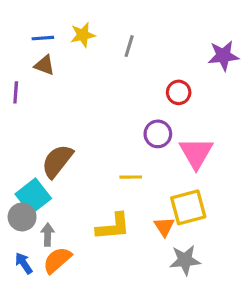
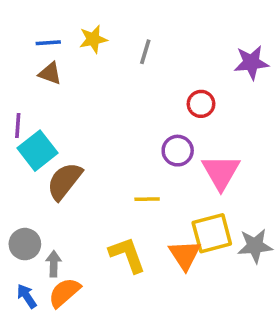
purple line: (16, 92) -> (18, 125), moved
cyan square: (33, 196) -> (37, 151), moved
yellow L-shape: (113, 227) -> (127, 255), turned -105
orange triangle: (164, 227) -> (185, 255), size x1.4
gray star: (185, 260) -> (255, 246), moved

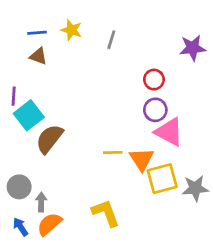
yellow star: (93, 39) -> (71, 30), turned 30
purple circle: (178, 151) -> (155, 110), moved
pink triangle: (221, 172) -> (169, 132), turned -32
yellow L-shape: (127, 255) -> (106, 213), moved
orange triangle: (185, 255) -> (142, 159), moved

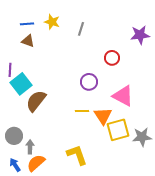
purple circle: (155, 110) -> (89, 82), moved

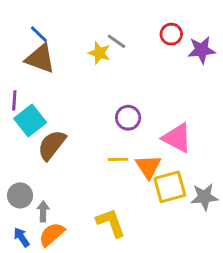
yellow star: (52, 22) -> (99, 53), moved
blue line: (27, 24) -> (39, 34), turned 48
gray line: (81, 29) -> (117, 41), turned -72
brown triangle: (28, 41) -> (40, 59), size x1.6
red circle: (112, 58) -> (171, 34), moved

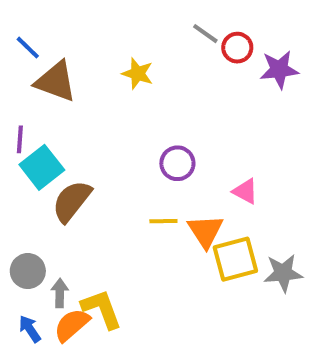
blue line: (39, 34) -> (28, 48), moved
gray line: (117, 41) -> (205, 34), moved
pink triangle: (177, 138) -> (245, 191), size x0.6
yellow L-shape: (111, 223) -> (102, 309), moved

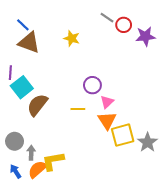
blue line: (28, 48) -> (23, 25), moved
pink triangle: (245, 191) -> (107, 102), moved, turned 48
yellow line: (163, 221) -> (78, 109), moved
gray star: (283, 273) -> (148, 142), turned -30
yellow L-shape: (102, 309) -> (53, 161), turned -80

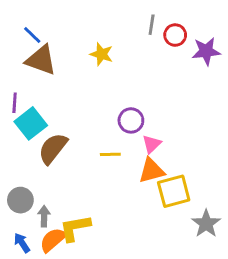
gray line: (107, 18) -> (152, 25), turned 64
orange triangle: (107, 120) -> (152, 171), turned 48
gray star: (148, 142) -> (206, 224), moved

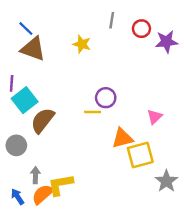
gray line: (152, 25) -> (112, 20), moved
pink triangle: (152, 144) -> (155, 117), moved
yellow line: (110, 154) -> (93, 112), moved
gray circle: (20, 200) -> (16, 145), moved

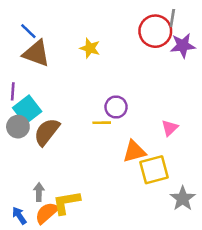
gray line: (112, 20) -> (172, 18), moved
red circle: (141, 29) -> (155, 31), size x1.6
gray circle: (16, 145) -> (18, 127), moved

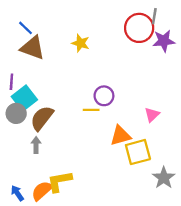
gray arrow: (39, 192) -> (36, 145), moved

